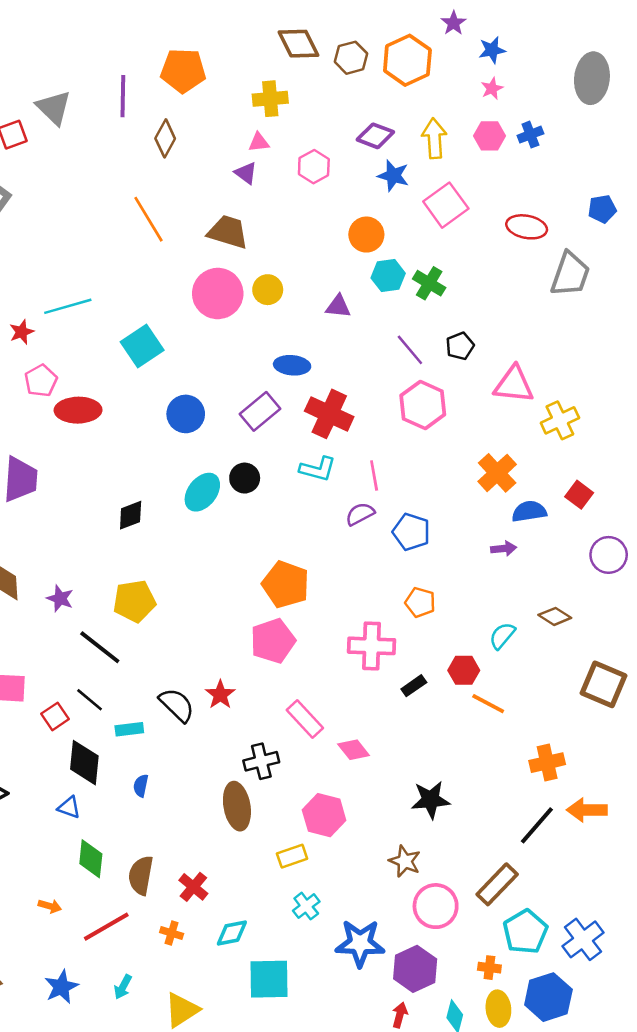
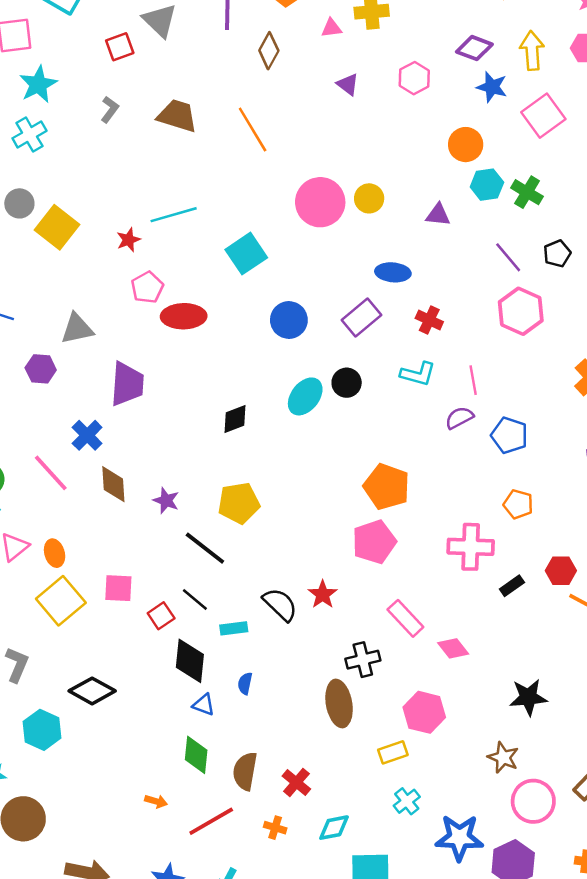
pink triangle: (259, 142) -> (332, 28), moved
brown trapezoid: (228, 232) -> (177, 116), moved
red cross: (329, 414) -> (429, 320), size x0.6
blue triangle: (69, 807) -> (204, 705), moved

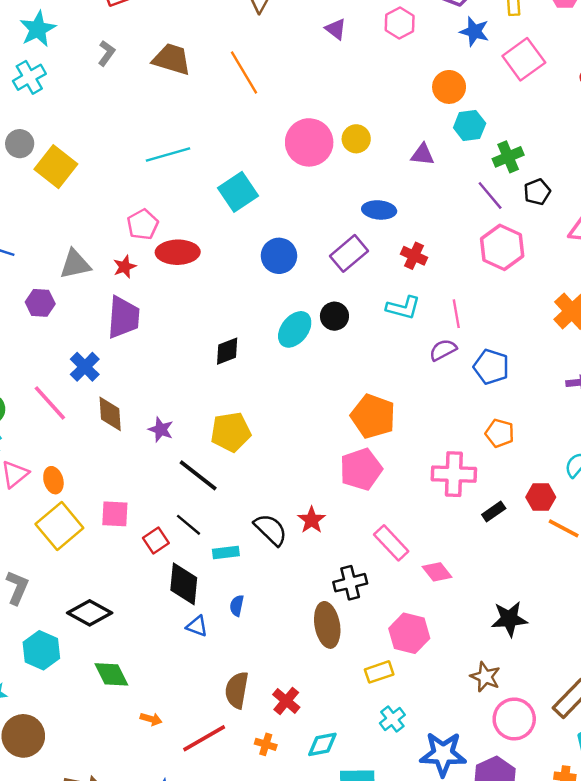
green cross: (527, 192) -> (508, 157), moved, turned 36
red star: (128, 240) -> (125, 267), moved
green diamond: (196, 755) -> (111, 674), moved, turned -33

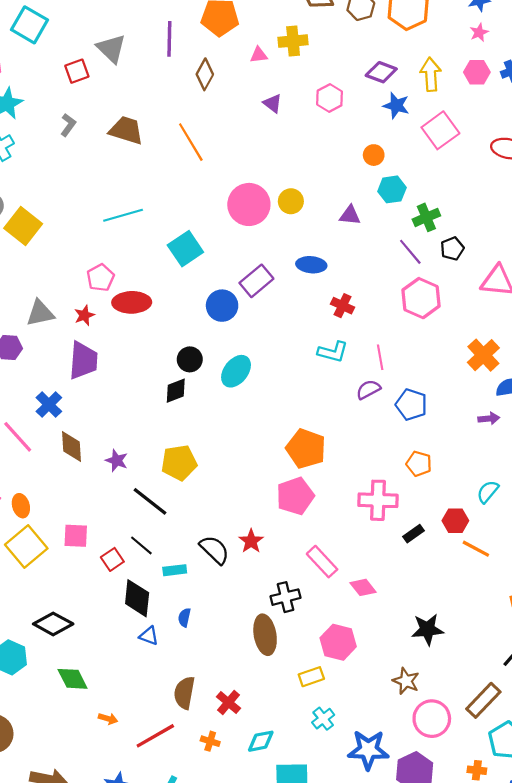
orange circle: (449, 87) -> (374, 155), size x0.7
purple rectangle: (349, 253) -> (256, 281), moved
black circle: (334, 316) -> (190, 359), moved

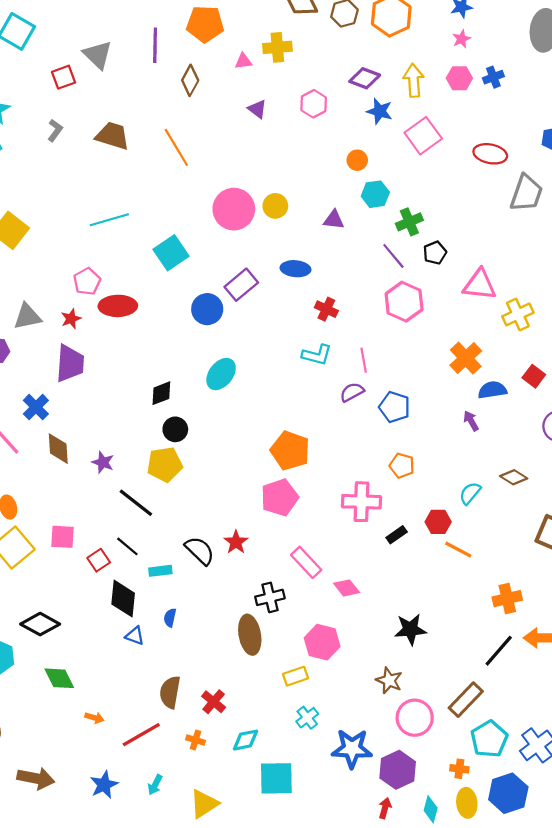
black circle: (190, 359) -> (175, 429), moved
purple arrow: (489, 419) -> (471, 421), turned -114

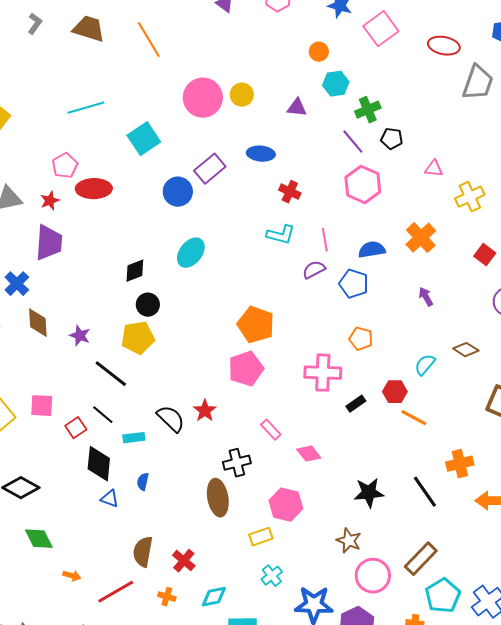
black pentagon: (435, 253) -> (392, 139), turned 30
pink triangle: (480, 285) -> (434, 169), size x0.6
blue semicircle: (492, 390) -> (372, 250), moved
pink rectangle: (306, 562) -> (271, 430), size x0.7
black line: (499, 651) -> (425, 492), moved, turned -76

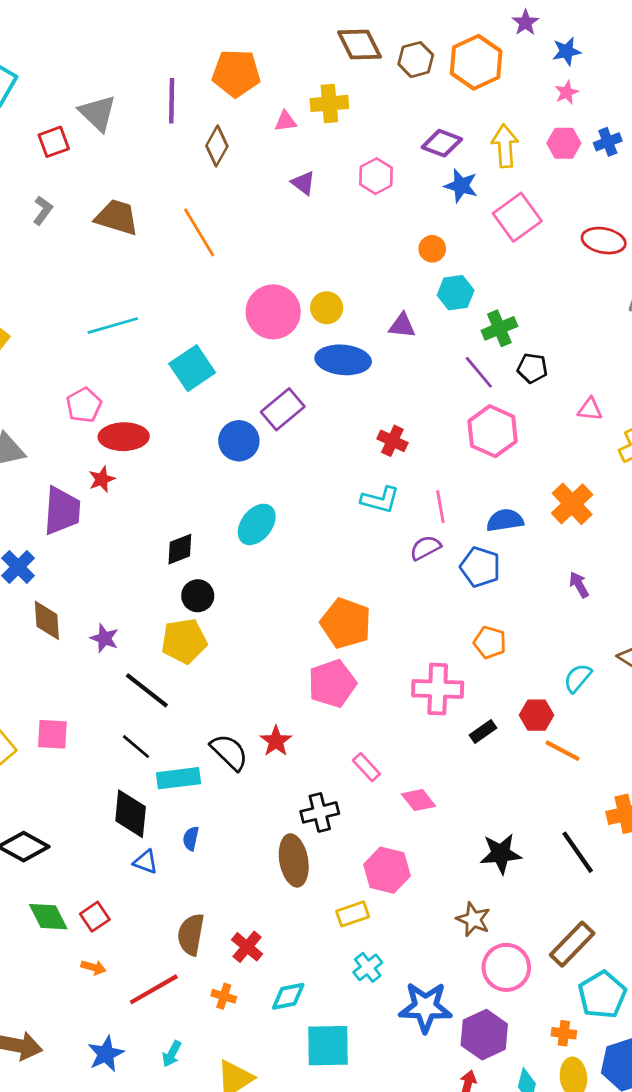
blue ellipse: (261, 154) -> (343, 360), moved, size x1.4
red star: (50, 201) -> (102, 479), moved
red square: (76, 428) -> (95, 917), moved
cyan rectangle: (134, 438) -> (179, 778), size x1.4

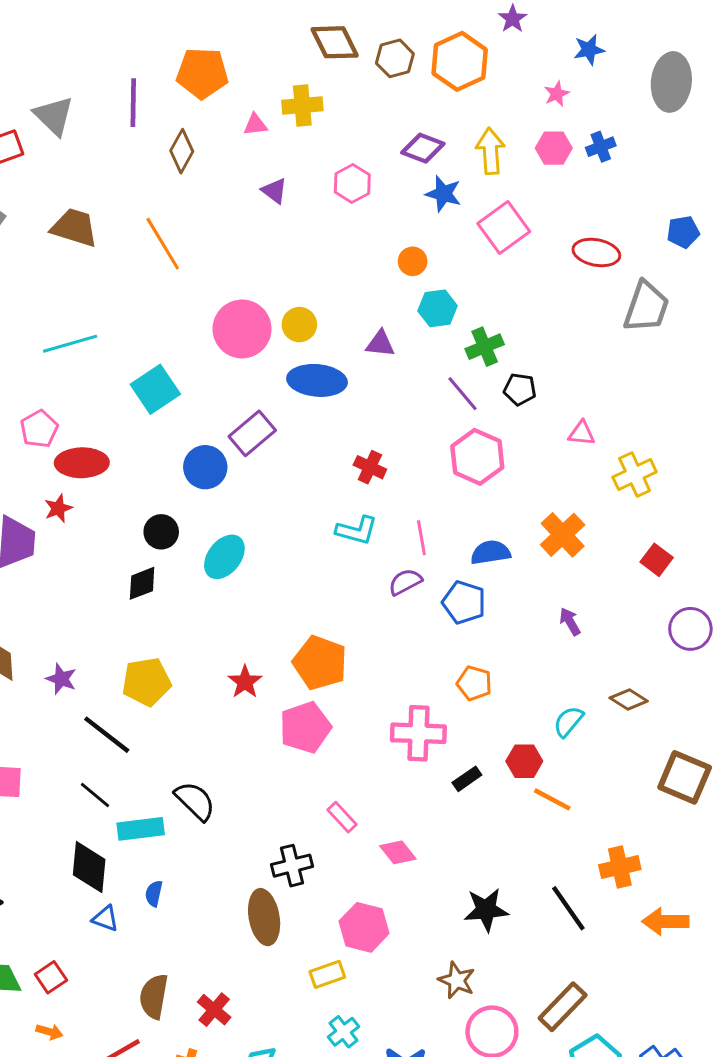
blue star: (567, 51) -> (589, 50), moved
black circle: (198, 596) -> (161, 532), moved
red star: (276, 741) -> (245, 682), moved

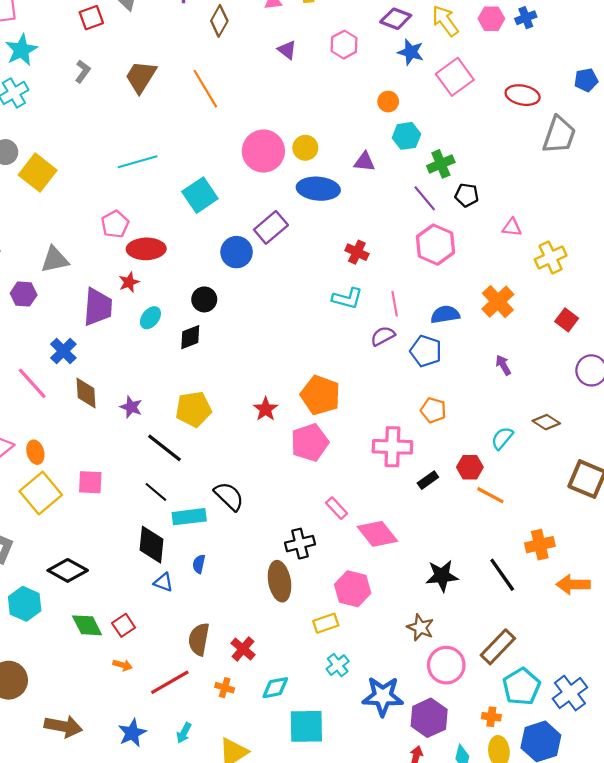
yellow arrow: (490, 151) -> (445, 21), turned -32
brown trapezoid: (74, 228) -> (141, 77), turned -75
cyan ellipse: (224, 557) -> (150, 318), moved, size x0.7
pink diamond: (398, 852) -> (377, 534), size x1.5

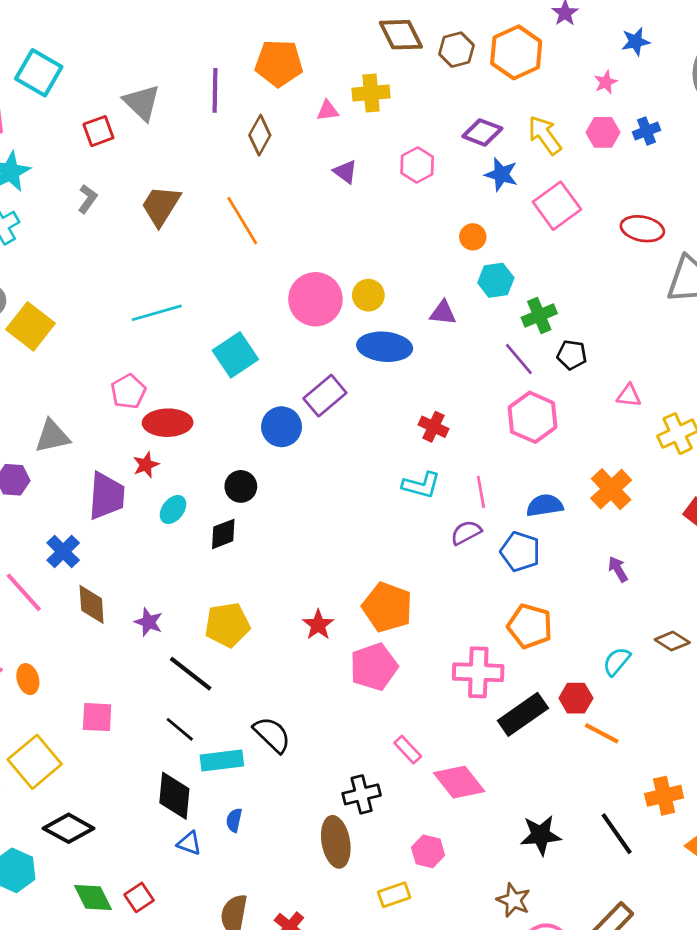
orange pentagon: (433, 410) -> (530, 626), size x1.4
black rectangle: (428, 480) -> (523, 714), size x1.8
yellow square: (41, 493) -> (35, 762), moved
pink hexagon: (353, 589) -> (428, 851), size x0.7

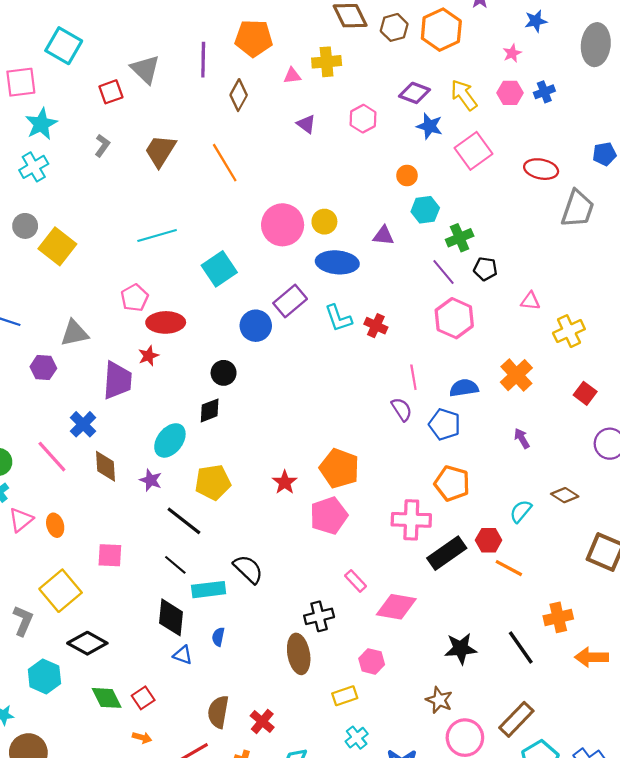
cyan L-shape: (421, 485) -> (338, 318), moved, turned 56
cyan ellipse: (173, 510) -> (170, 440), moved, size x1.5
purple semicircle: (466, 533) -> (402, 409), turned 85
pink diamond: (459, 782) -> (396, 607), turned -42

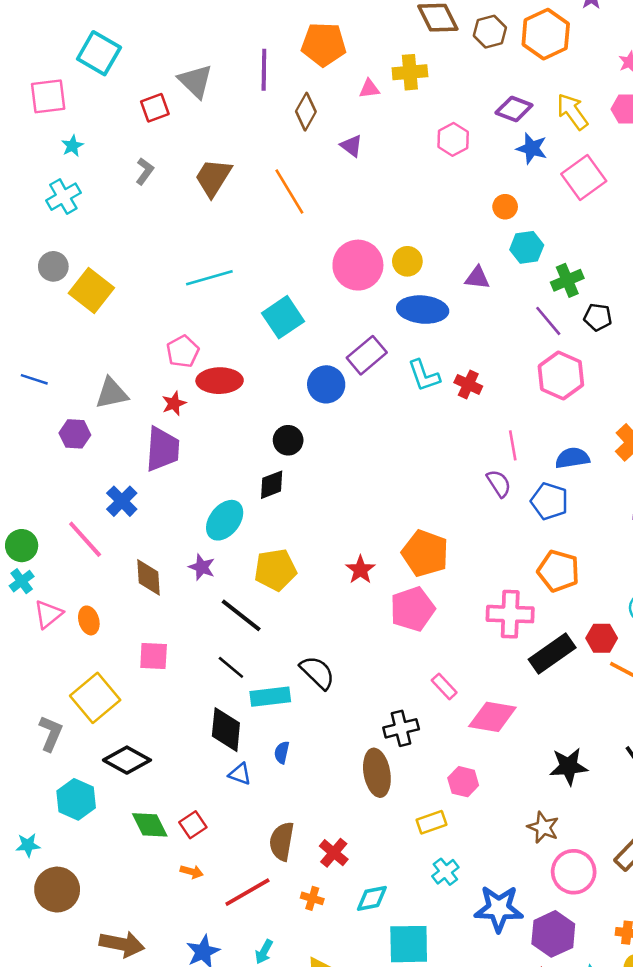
cyan star: (41, 124) -> (72, 146), size x0.6
purple triangle: (306, 124) -> (352, 146), moved
red star: (148, 356) -> (174, 403), moved
brown diamond: (106, 466) -> (148, 577), moved

